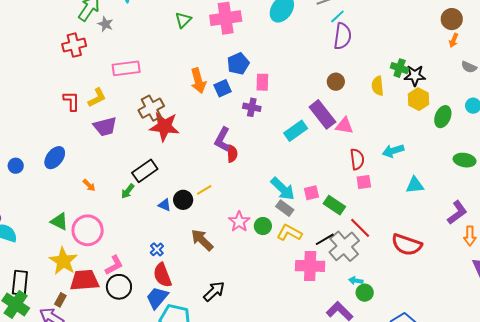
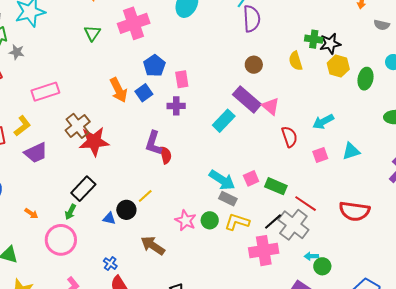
pink triangle: (344, 126) -> (271, 106), turned 42
pink square: (364, 182) -> (320, 155), moved
pink circle: (88, 230) -> (61, 240), moved

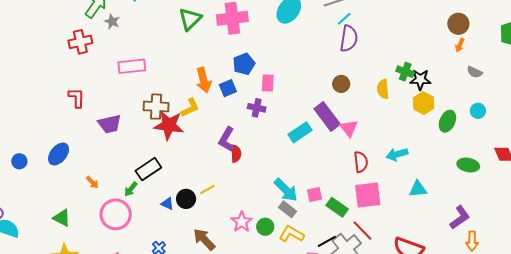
green triangle: (92, 33) -> (190, 19), size x1.4
yellow L-shape: (22, 126) -> (190, 108), moved
brown cross: (78, 126) -> (156, 107), turned 30
pink square: (320, 155) -> (368, 195), moved, size x1.8

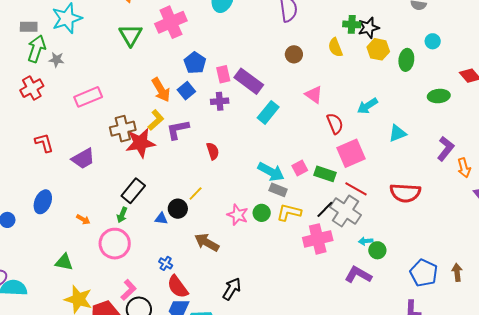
purple rectangle: (327, 116) -> (249, 81), moved
purple L-shape: (227, 139) -> (178, 130), moved, turned 65

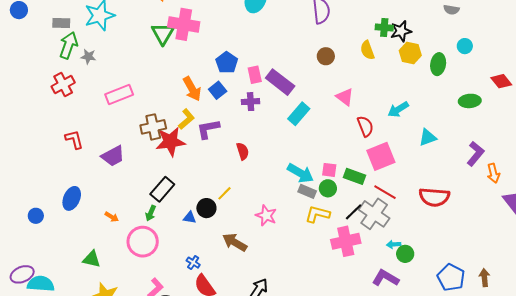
pink cross: (171, 22) -> (184, 24), moved, turned 32
pink square: (300, 168) -> (329, 170), turned 35
green circle: (262, 213) -> (328, 188), moved

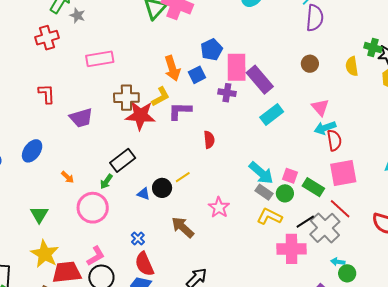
pink rectangle: (255, 75) -> (237, 67), size x1.6
cyan arrow: (398, 109) -> (325, 128), moved
green triangle: (92, 259) -> (39, 214), turned 36

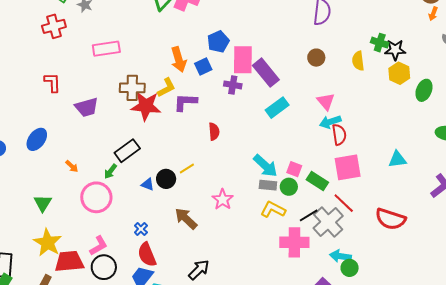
gray rectangle: (264, 192) -> (268, 185), turned -30
cyan arrow: (338, 262) -> (340, 256), size x1.5

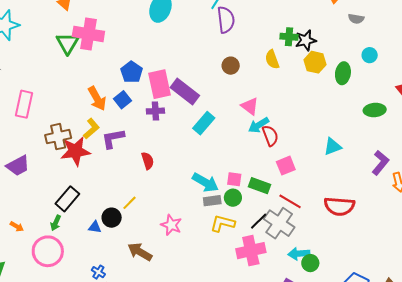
pink rectangle: (106, 49) -> (24, 104), turned -56
pink square: (348, 167) -> (286, 166), size x0.7

